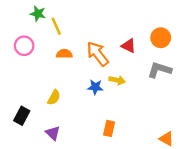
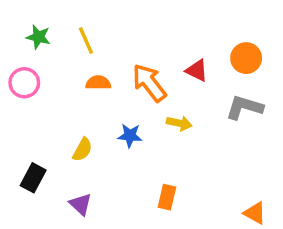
green star: (38, 14) -> (38, 37), moved
pink circle: (24, 46) -> (24, 83), moved
blue star: (95, 87) -> (130, 136), moved

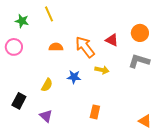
yellow line: (86, 40) -> (49, 14), moved

